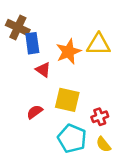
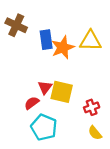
blue rectangle: (32, 43) -> (46, 40), moved
red triangle: (43, 70) -> (45, 87), moved, turned 32
cyan pentagon: (72, 138) -> (44, 127), moved

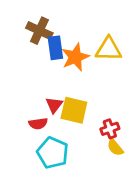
brown cross: (16, 25) -> (39, 31), moved
red semicircle: (32, 103) -> (38, 124), turned -152
yellow semicircle: (95, 133) -> (115, 147), moved

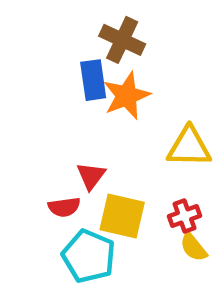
brown cross: (39, 31) -> (122, 40), moved
yellow triangle: (109, 49) -> (189, 147), moved
yellow square: (74, 110) -> (122, 216), moved

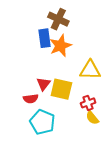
yellow square: (122, 216) -> (61, 89), moved

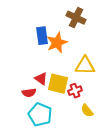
brown cross: (58, 19) -> (76, 18), moved
red triangle: (43, 84) -> (41, 79), turned -32
red cross: (88, 103) -> (75, 91), moved

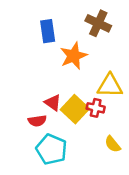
blue rectangle: (42, 36) -> (48, 31), moved
yellow square: (58, 84) -> (75, 109), turned 30
red cross: (75, 91) -> (96, 108), moved, turned 32

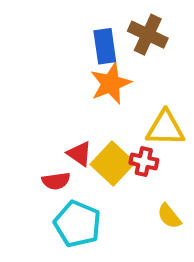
blue rectangle: (48, 31) -> (105, 46), moved

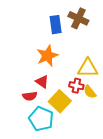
orange star: (111, 83) -> (47, 56), moved
yellow square: (113, 163) -> (60, 101), moved
yellow semicircle: (169, 216) -> (90, 92), moved

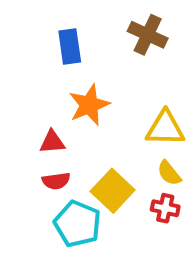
blue rectangle: (56, 25) -> (70, 46), moved
red triangle: (42, 82) -> (52, 142), moved, turned -40
red cross: (76, 86) -> (165, 208), moved

